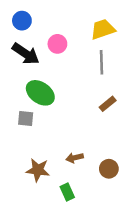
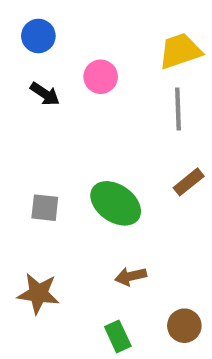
black arrow: (26, 54) -> (45, 94), size x0.6
green ellipse: (40, 93) -> (116, 203), moved
brown circle: (109, 169) -> (184, 326), moved
brown star: (38, 170) -> (38, 294), moved

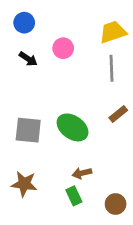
gray square: (45, 208) -> (28, 130), size x1.5
green rectangle: (118, 336) -> (74, 196), moved

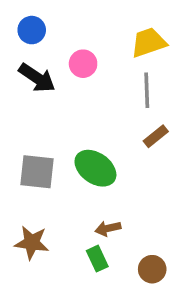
black arrow: (28, 59) -> (37, 78), size x1.5
brown rectangle: (118, 114) -> (156, 136), moved

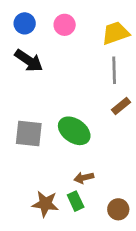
pink circle: (83, 64) -> (65, 25), moved
brown star: (32, 243) -> (45, 204), moved

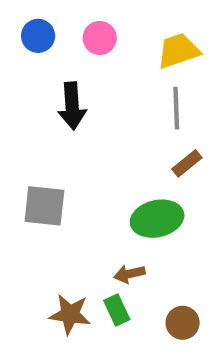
black arrow: (29, 61) -> (72, 106), moved, turned 52
green ellipse: (74, 131) -> (157, 219), moved, turned -48

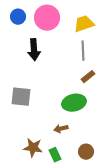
pink circle: (100, 38) -> (47, 18), size x1.6
green rectangle: (117, 310) -> (55, 155), moved

